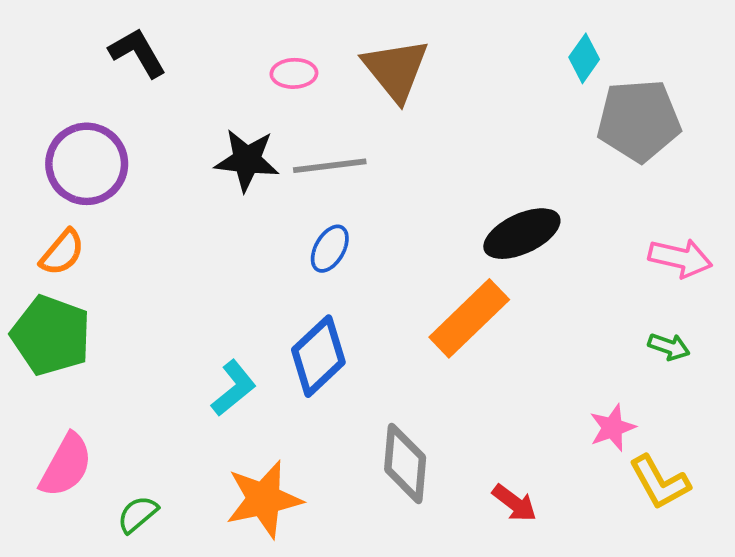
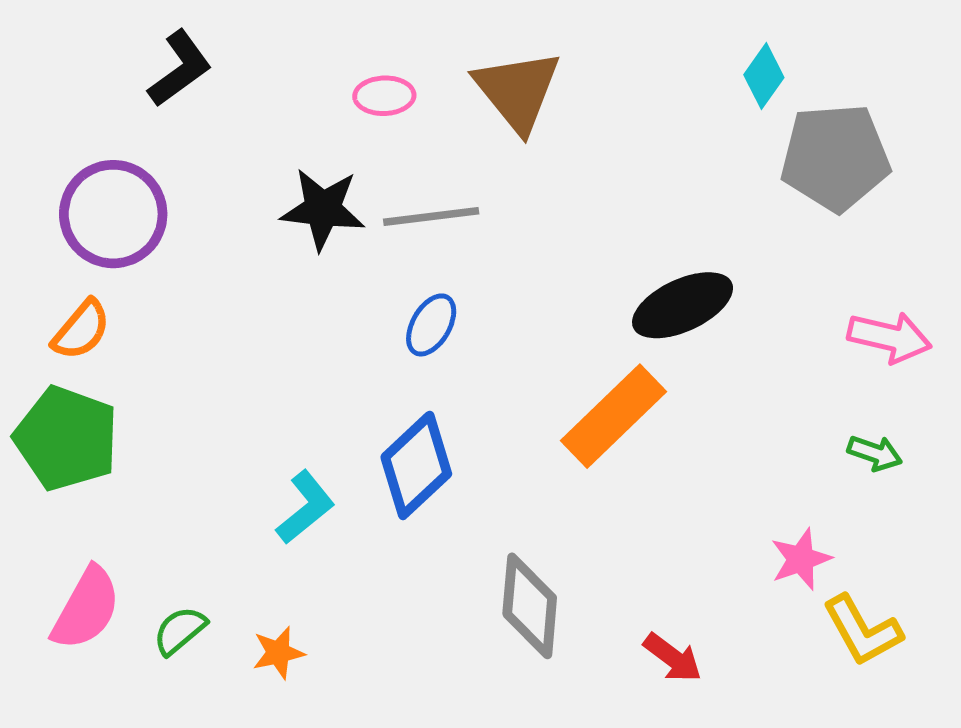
black L-shape: (138, 53) -> (180, 69), turned 84
orange star: (264, 499) -> (278, 653), moved, size x0.5
green semicircle: (138, 514) -> (180, 631), moved

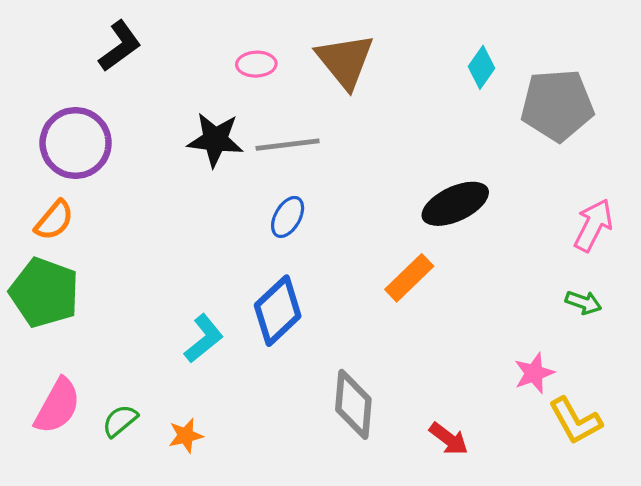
cyan diamond: (764, 76) -> (482, 67), moved
pink arrow: (890, 337) -> (593, 225), turned -76
orange rectangle: (614, 416) -> (409, 278), size x0.7

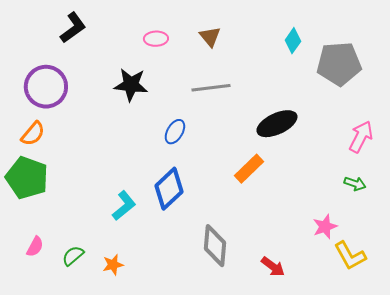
brown triangle: (345, 61) -> (210, 37), size x0.6
gray line: (288, 145) -> (211, 88), moved
pink semicircle: (57, 406) -> (35, 247), size x0.6

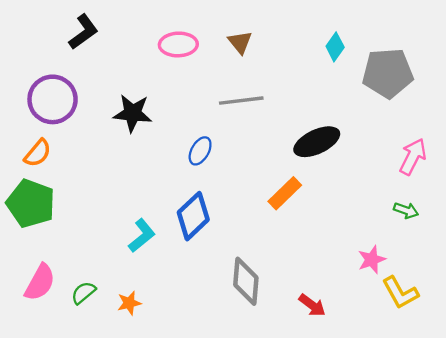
pink ellipse: (156, 39) -> (178, 44), size x1.4
black star: (131, 85) -> (133, 113), moved
pink semicircle: (35, 247) -> (40, 282), size x1.6

